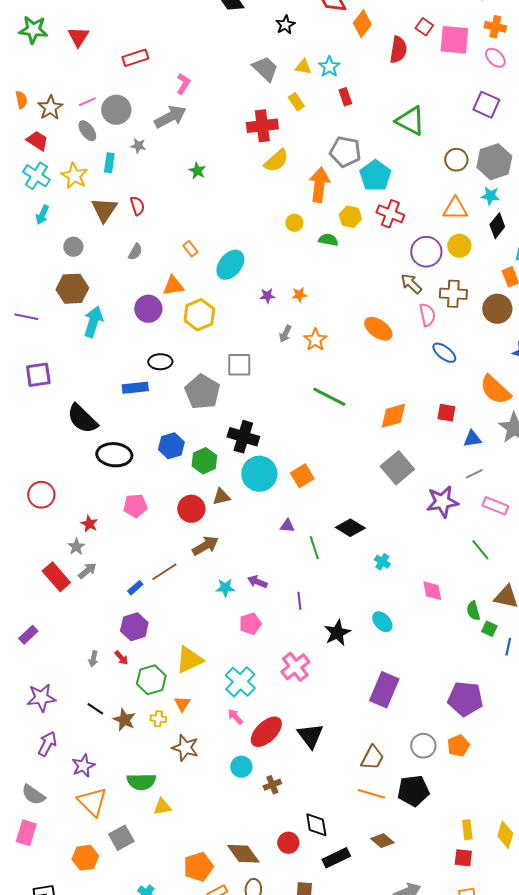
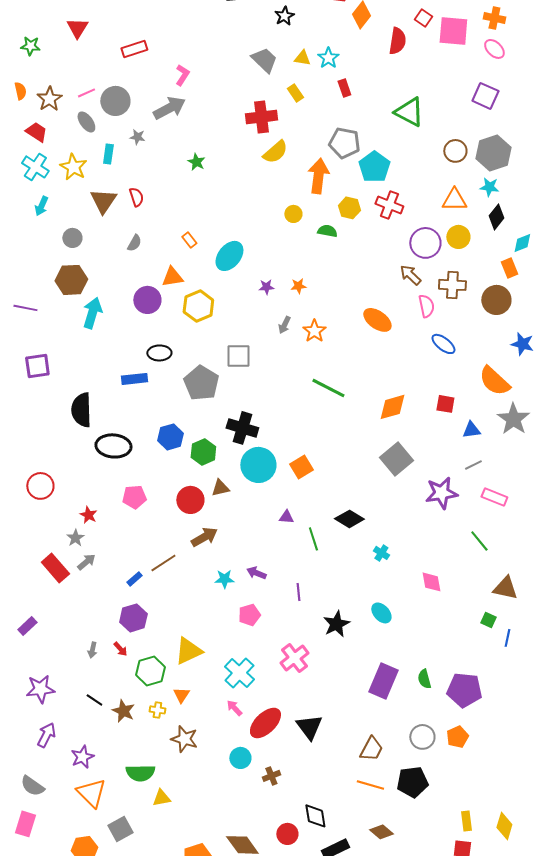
green star: (33, 30) -> (30, 46), moved, size x0.7
black semicircle: (82, 419) -> (81, 410), turned 44
green semicircle: (473, 611) -> (424, 679), moved

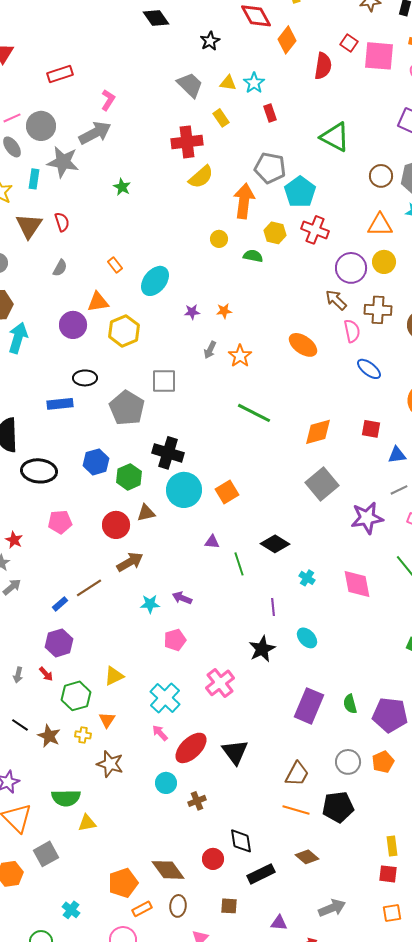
gray star: (137, 137) -> (63, 162), size x2.0
pink diamond: (431, 582) -> (357, 584), moved, size x1.4
purple line: (298, 592) -> (273, 607), moved
yellow triangle: (188, 651) -> (114, 676), size x0.7

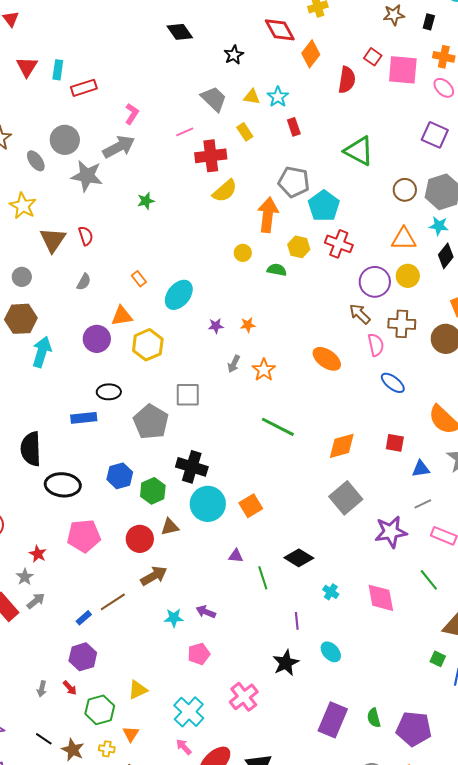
pink line: (12, 118) -> (185, 132), moved
cyan rectangle: (34, 179) -> (58, 70), moved
green star: (122, 187) -> (146, 201), turned 30
pink pentagon: (60, 522) -> (84, 536), size x1.4

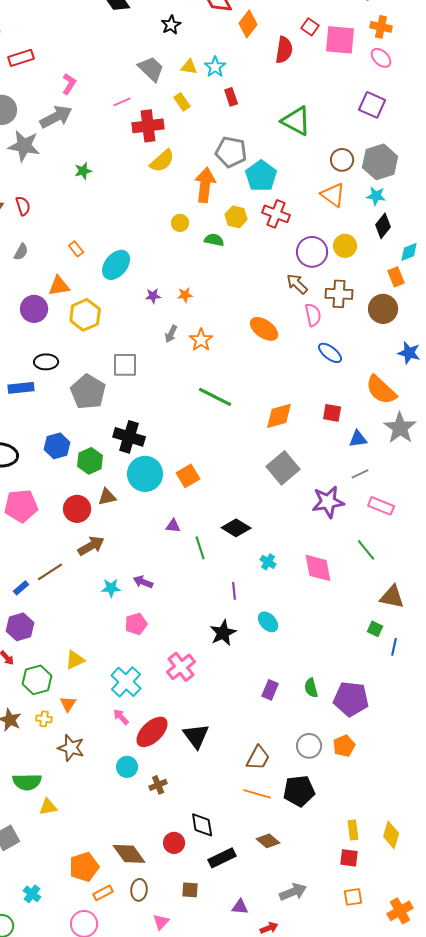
orange triangle: (404, 239) -> (333, 195), moved, turned 36
purple rectangle: (333, 720) -> (270, 690), size x0.6

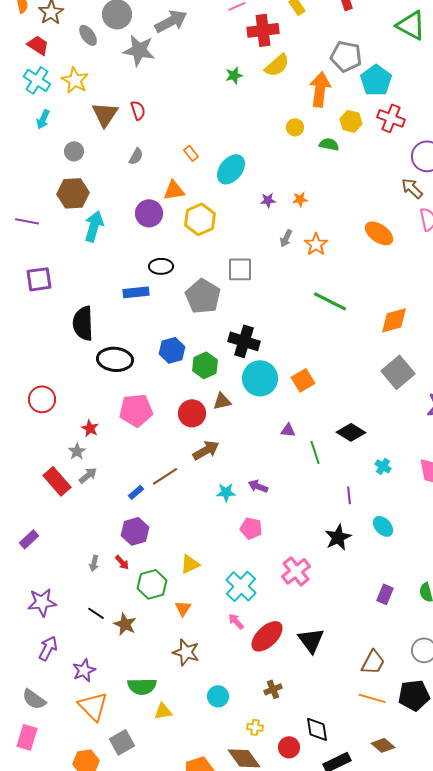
green star: (83, 171) -> (234, 75), moved
pink pentagon: (136, 624) -> (251, 528), turned 30
yellow cross: (44, 719) -> (255, 727), moved
cyan circle: (127, 767) -> (218, 696), moved

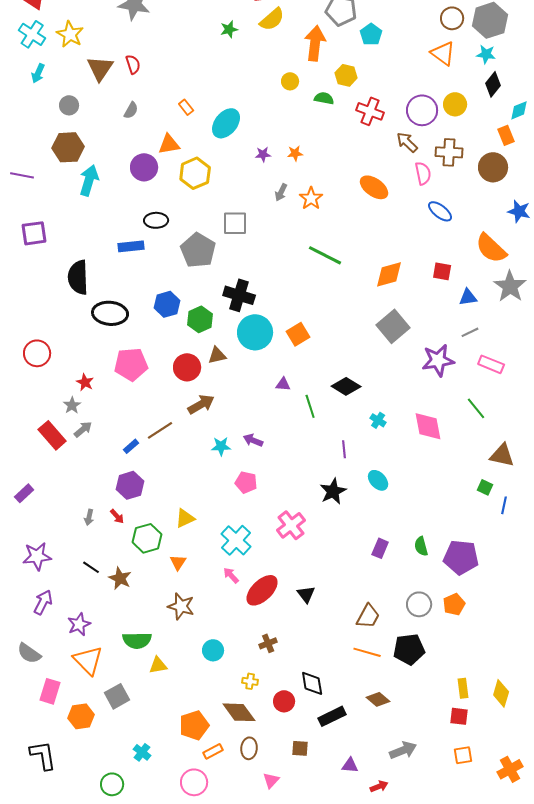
cyan pentagon: (376, 80) -> (371, 34), size x0.7
red cross: (391, 118) -> (370, 111), moved
black triangle: (311, 640) -> (306, 594), size x0.7
pink rectangle: (27, 737) -> (50, 691), moved

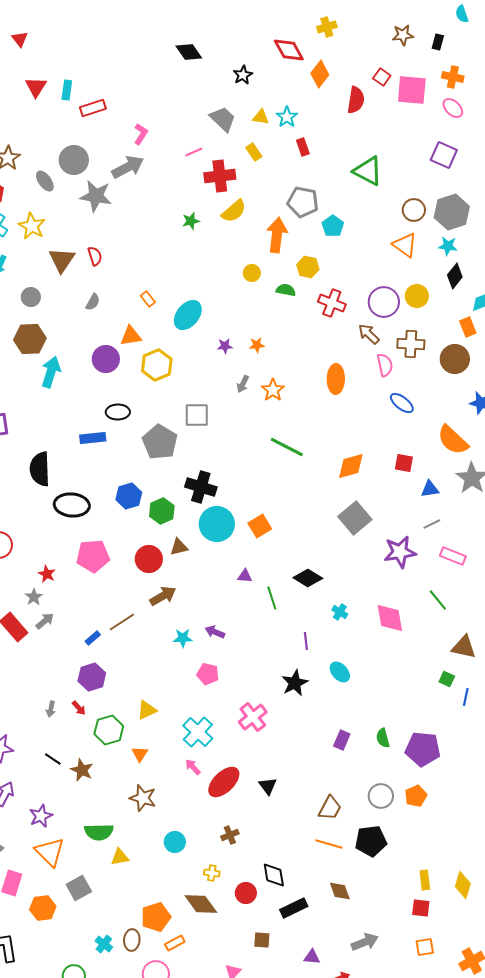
orange ellipse: (374, 187) -> (336, 379), turned 56
brown diamond: (378, 699) -> (340, 891), turned 30
brown ellipse: (249, 748) -> (132, 940), moved

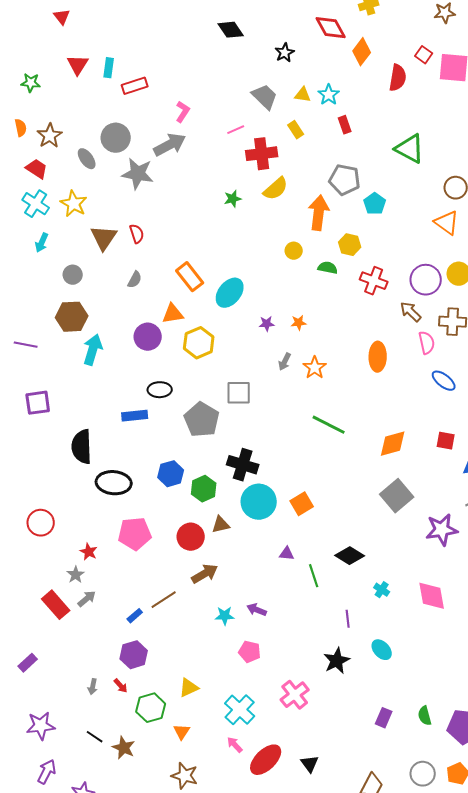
orange rectangle: (148, 299) -> (190, 277), size x1.8

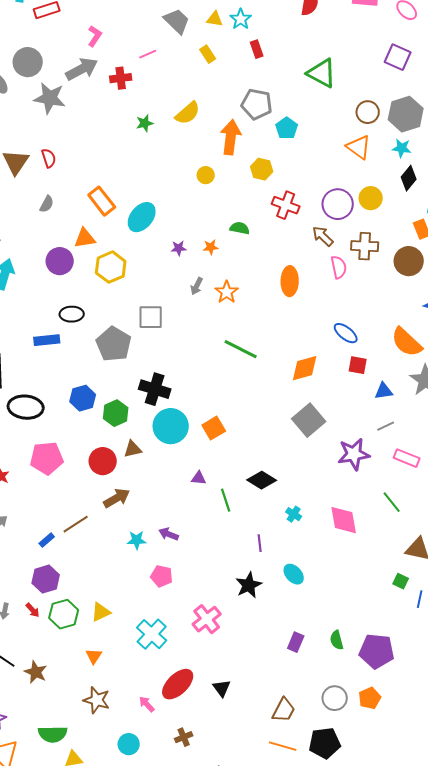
red cross: (262, 154) -> (121, 78), moved, size x0.7
green semicircle: (328, 268) -> (240, 228), moved
blue ellipse: (444, 381) -> (346, 333), moved
green hexagon: (151, 708) -> (64, 614), moved
pink arrow: (235, 745) -> (147, 704), moved

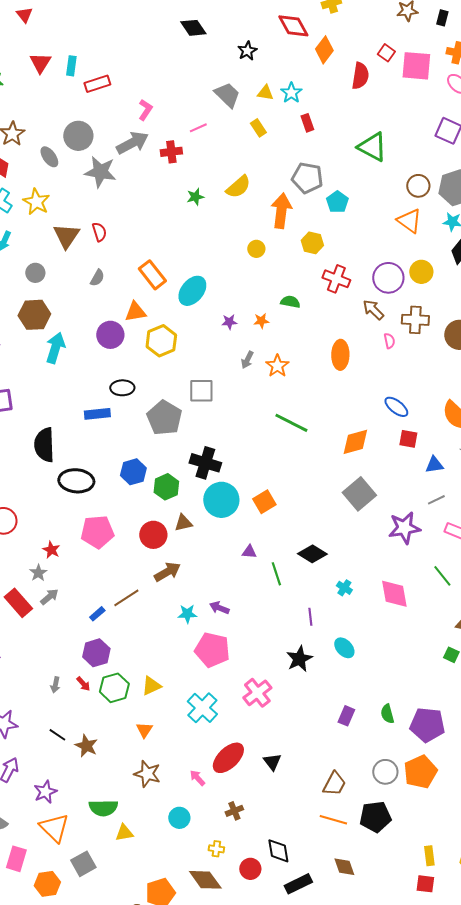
pink semicircle: (339, 267) -> (389, 341), size x0.7
pink pentagon: (162, 576) -> (212, 650), size x1.6
orange pentagon: (370, 698) -> (420, 772), size x1.5

